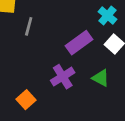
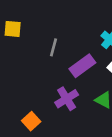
gray line: (29, 26) -> (53, 47), moved

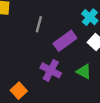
purple cross: (67, 99) -> (51, 70), turned -30

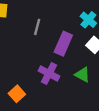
purple rectangle: (65, 41) -> (63, 44), turned -30

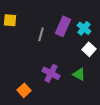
purple rectangle: (63, 44) -> (63, 26), moved

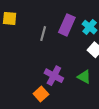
orange square: (24, 90) -> (41, 94), moved

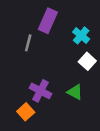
purple rectangle: (67, 25) -> (48, 21), moved

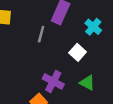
white square: (87, 61) -> (78, 52), moved

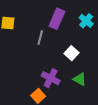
cyan cross: (93, 27) -> (86, 21), moved

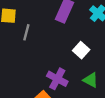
gray line: (40, 37) -> (26, 32), moved

